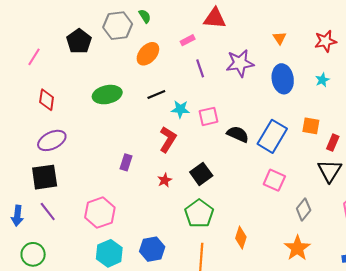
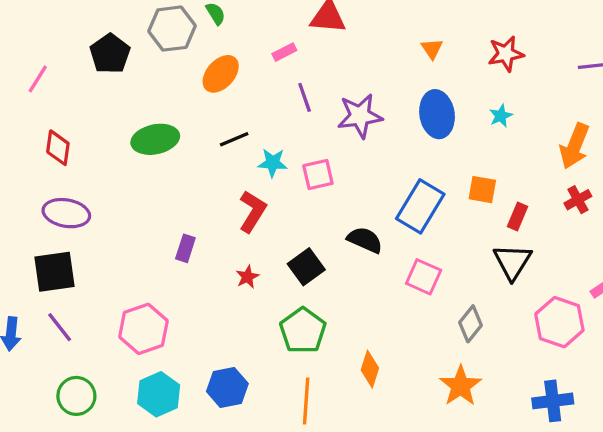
purple star: (240, 63) -> (360, 116), moved
black semicircle: (238, 134) -> (365, 240), moved
purple ellipse: (52, 140) -> (66, 213), turned 36
green circle: (33, 254) -> (76, 396), moved

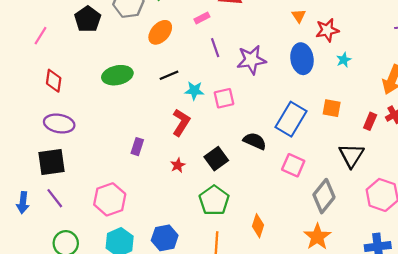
red star: (506, 54) -> (327, 30), moved
red rectangle: (518, 216) -> (370, 121), moved
gray diamond: (471, 324) -> (324, 196), size x1.4

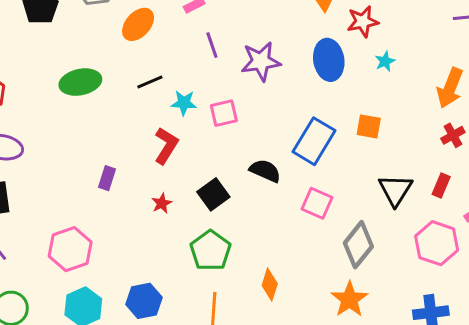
red rectangle: (370, 121) -> (441, 186), moved

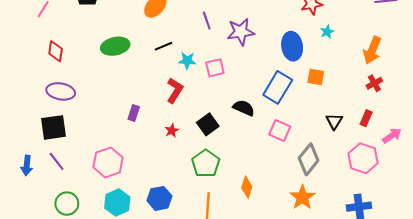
blue ellipse: (329, 60) -> (292, 46), moved
black triangle: (395, 190) -> (334, 121), size x0.7

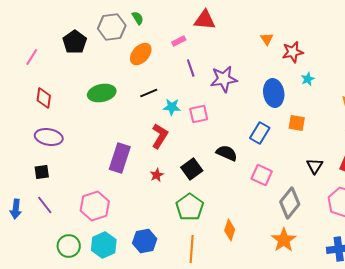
blue rectangle: (278, 87) -> (260, 133), size x0.7
purple rectangle: (134, 113) -> (120, 158), size x1.8
black square: (53, 127) -> (42, 172), size x0.6
green circle: (67, 204) -> (69, 246), moved

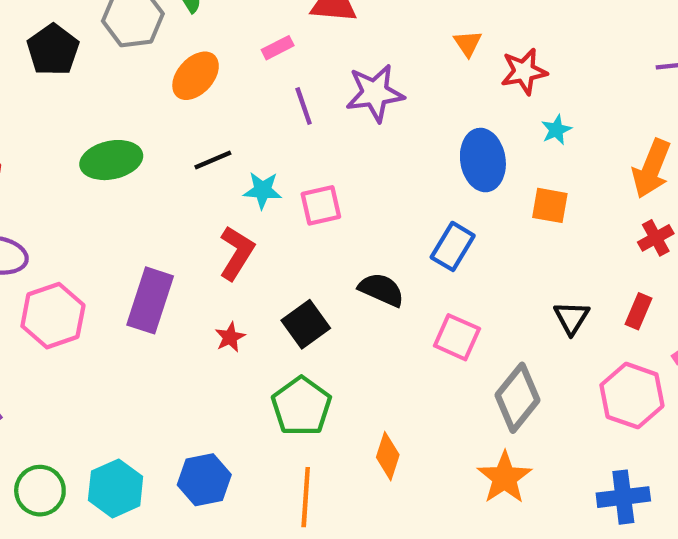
purple star: (224, 79) -> (375, 93), moved
orange square: (297, 123) -> (550, 205), moved
pink hexagon: (95, 206) -> (53, 316), moved

